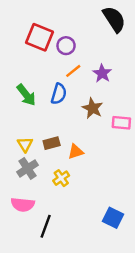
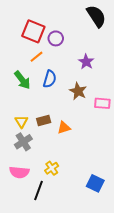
orange line: (73, 71) -> (36, 57), moved
yellow cross: (61, 178) -> (52, 168), moved

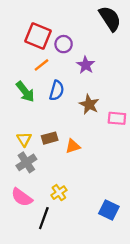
purple star: (86, 62) -> (86, 65), moved
pink semicircle: (19, 172) -> (22, 197), turned 30

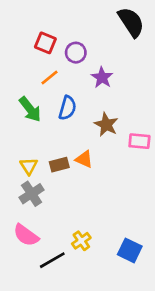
red square: (38, 36) -> (45, 43), size x0.7
orange triangle: (73, 146) -> (84, 159), moved, turned 42
yellow cross: (59, 193) -> (81, 241), moved
black line: (44, 218) -> (52, 260), turned 40

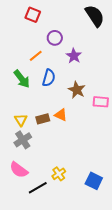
red square: (45, 43) -> (33, 15), moved

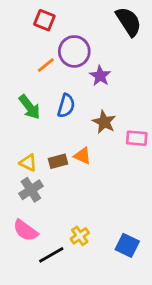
purple circle: (55, 38) -> (74, 51), size x1.5
orange line: (36, 56) -> (46, 65), moved
yellow triangle: (21, 120) -> (28, 163), turned -32

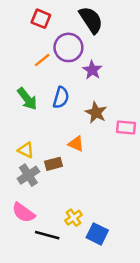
black semicircle: (129, 22) -> (91, 20), moved
brown rectangle: (58, 161) -> (53, 164), moved
blue square: (127, 245) -> (97, 234), moved
black line: (51, 255) -> (47, 235), turned 45

